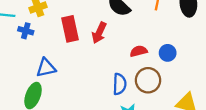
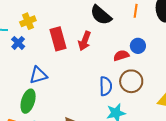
blue cross: (26, 31) -> (18, 43), turned 32
blue circle: (168, 53) -> (138, 46), moved

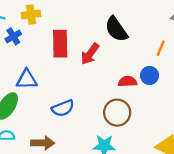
orange line: (136, 11) -> (161, 48), moved
brown circle: (131, 81) -> (117, 113), moved
blue semicircle: (106, 86) -> (63, 108), moved, turned 54

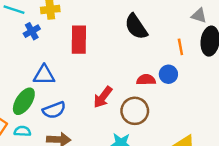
orange line: (161, 48) -> (180, 47), turned -35
red arrow: (90, 54) -> (103, 97), moved
blue semicircle: (63, 108) -> (54, 110), moved

